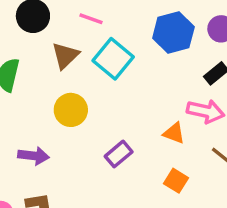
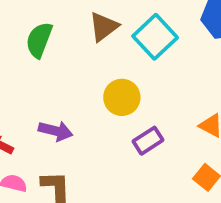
yellow circle: (71, 110) -> (122, 97), moved

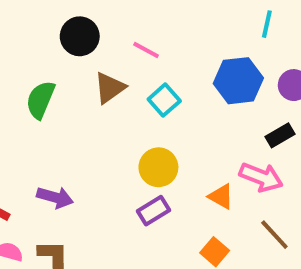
cyan square: (155, 37) -> (164, 100), size x0.7
yellow circle: (122, 97) -> (158, 167), moved

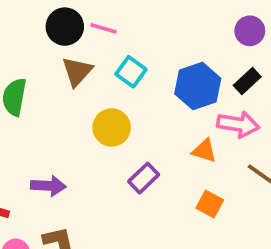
black circle: (80, 36) -> (65, 27), moved
blue hexagon: (238, 81) -> (198, 86), moved
yellow circle: (158, 167) -> (112, 128), moved

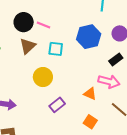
cyan square: (131, 72) -> (56, 49), turned -35
blue hexagon: (198, 86) -> (89, 37), moved

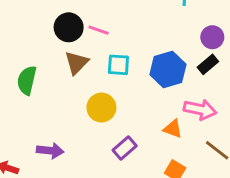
blue hexagon: (89, 37) -> (168, 70), moved
black rectangle: (116, 59) -> (208, 64), moved

